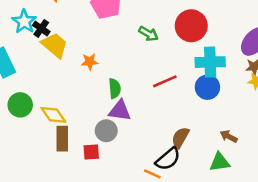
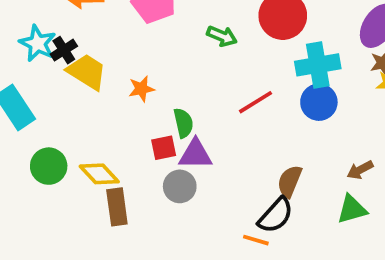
black cross: (41, 28) -> (64, 50), turned 30
brown arrow: (229, 136) -> (360, 170), turned -48
red square: (91, 152) -> (164, 148), moved

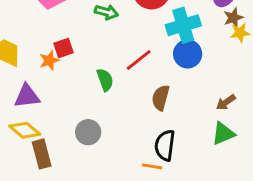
green semicircle: (183, 123) -> (105, 80), moved
red square: (164, 148) -> (64, 48), moved
purple triangle: (196, 154) -> (27, 96), moved
brown semicircle: (290, 181) -> (161, 98), moved
black semicircle: (276, 215) -> (165, 145), turned 152

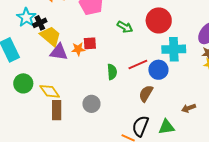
blue circle: (188, 54) -> (158, 70), moved
purple triangle: (27, 96) -> (59, 52), moved
green triangle: (223, 134) -> (166, 127), moved

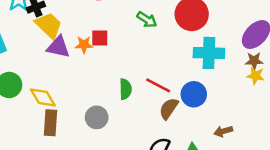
red line: (138, 65) -> (158, 85), moved, turned 48
blue circle: (158, 70) -> (194, 94), moved
green semicircle: (112, 72) -> (125, 89), moved

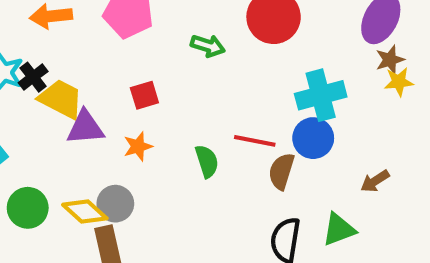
orange star: (84, 45) -> (138, 146), moved
cyan cross: (209, 53) -> (321, 95), moved
gray circle: (97, 117) -> (115, 204), moved

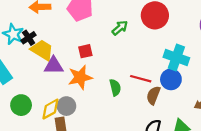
green arrow: (208, 46) -> (120, 28), turned -63
cyan cross: (321, 95) -> (176, 58), turned 30
orange star: (138, 146) -> (80, 77), size x1.6
yellow diamond: (85, 211) -> (50, 109), turned -75

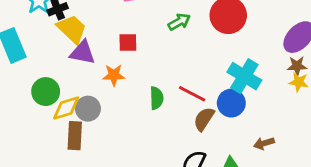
orange star: (80, 77) -> (114, 75), size x0.7
green circle: (21, 105) -> (46, 92), moved

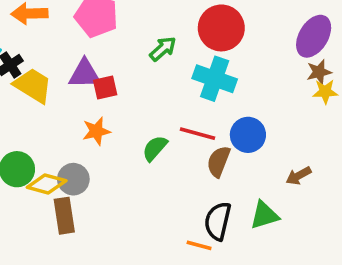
purple triangle: (83, 53) -> (85, 74), moved
cyan cross: (244, 76) -> (215, 79), moved
green semicircle: (157, 98) -> (155, 148), turned -125
yellow diamond: (66, 108) -> (47, 184), turned 44

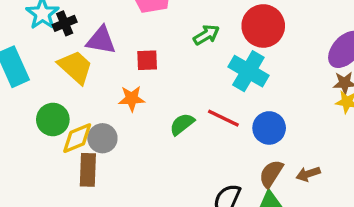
purple triangle: (85, 74) -> (101, 40), moved
yellow trapezoid: (33, 86) -> (75, 67), moved
brown semicircle: (219, 161) -> (271, 174), moved
yellow diamond: (47, 184) -> (77, 138), turned -48

